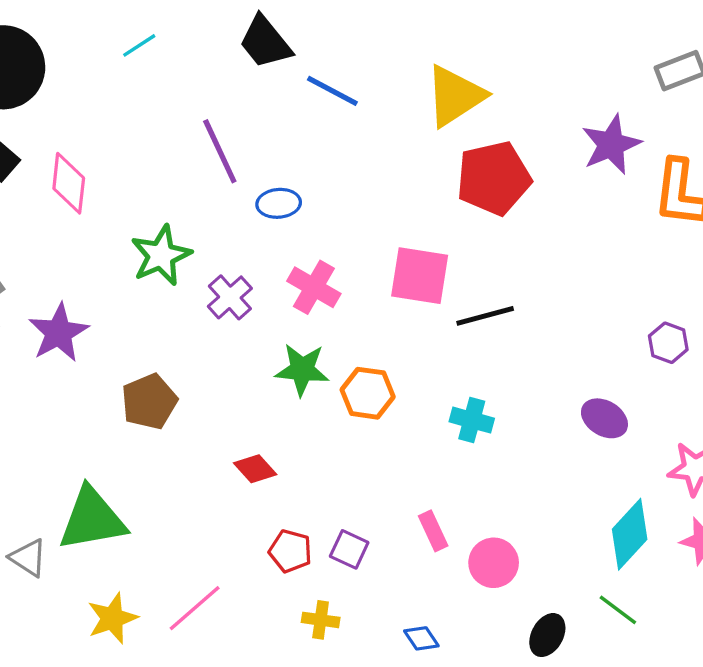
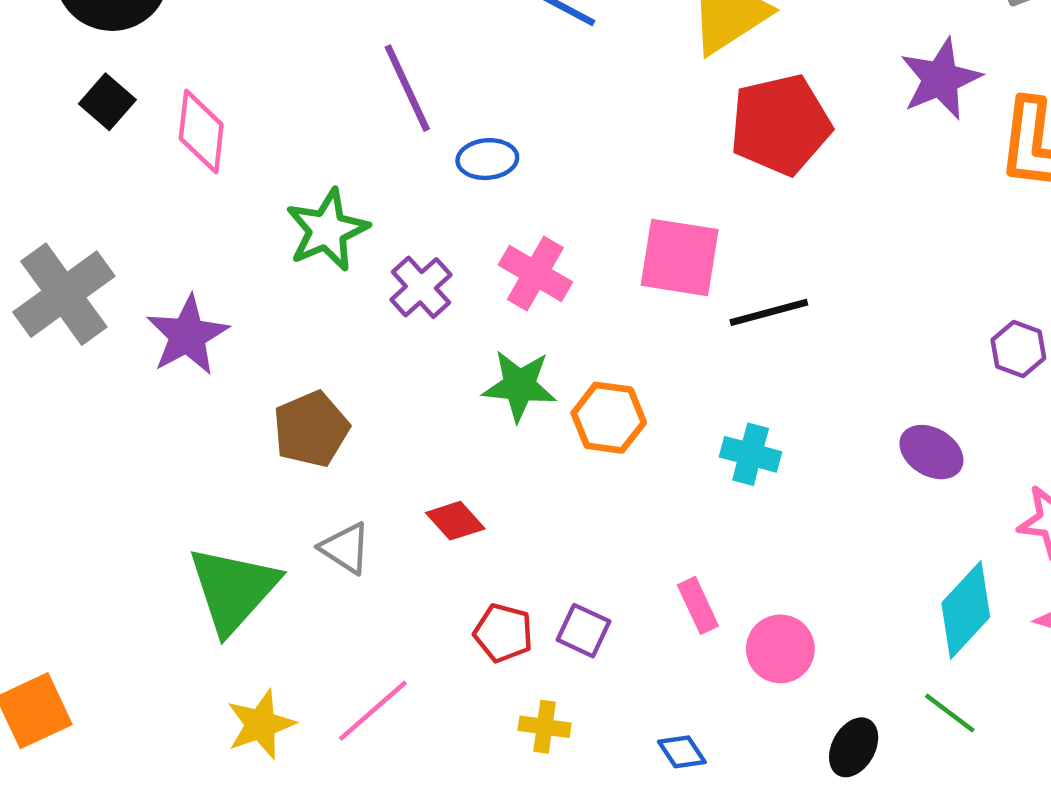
green triangle: (92, 519) -> (233, 589), turned -38
gray triangle: (28, 558) -> (345, 548), moved

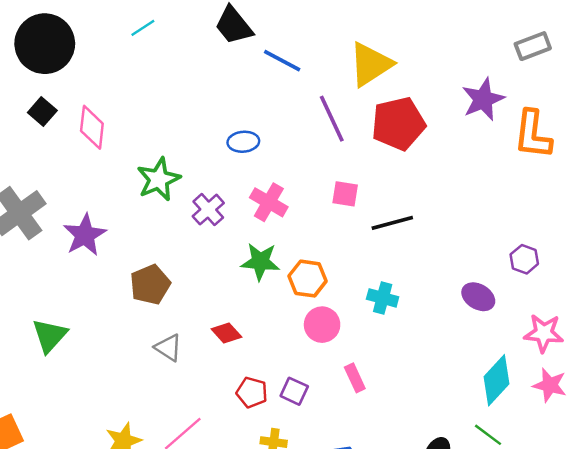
purple line: (407, 88) -> (332, 119), moved
pink square: (680, 257) -> (345, 194), size x0.6
purple hexagon: (1018, 349) -> (524, 259), moved
green triangle: (233, 589) -> (50, 336), moved, size x0.7
pink circle: (780, 649) -> (322, 325), moved

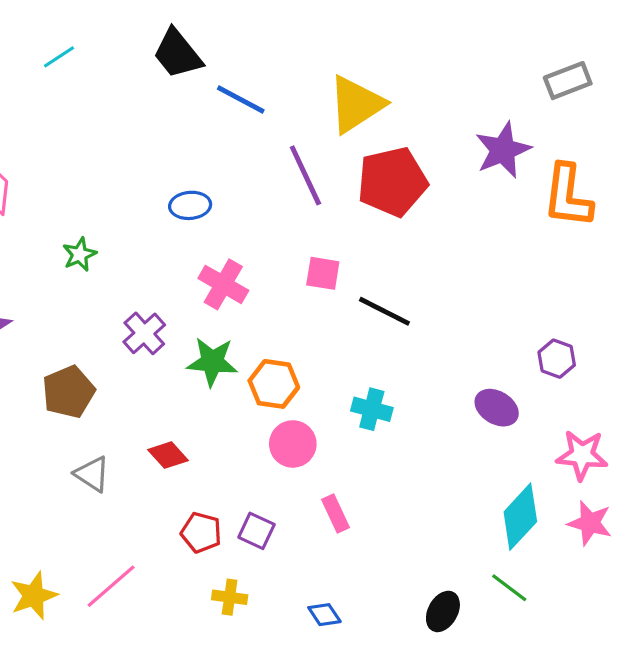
green star: (159, 179) -> (80, 254), size x0.6
purple cross: (208, 210) -> (144, 333), moved
black line: (392, 223) -> (384, 311), turned 42

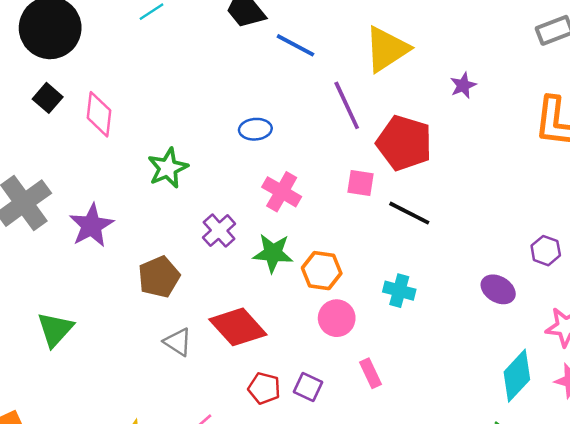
purple star: (503, 150) -> (463, 85), moved, size x0.6
red pentagon: (392, 182) -> (404, 143), moved, turned 30
green star: (80, 254) -> (168, 168), size x1.5
red diamond: (168, 455) -> (238, 327), size x1.8

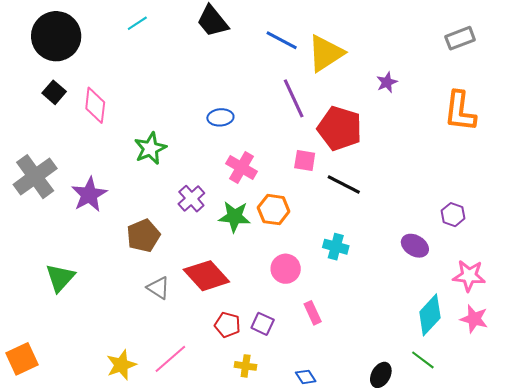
blue line: (295, 45) -> (282, 40), moved
orange hexagon: (322, 271) -> (274, 210), moved

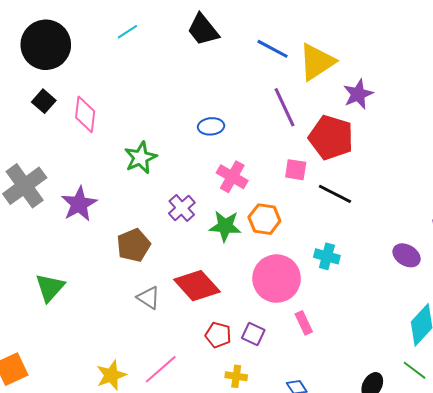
purple star: (387, 82) -> (358, 94), moved, size x1.4
pink circle: (286, 269) -> (277, 279), size x1.6

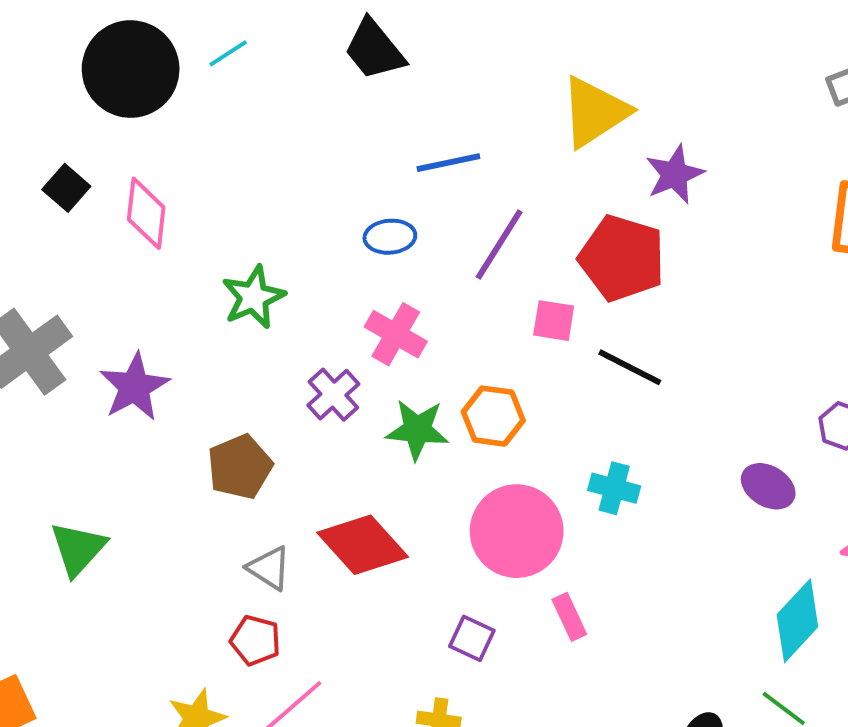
black circle: (46, 45) -> (131, 69), moved
blue line: (273, 49) -> (448, 163), moved, turned -40
purple line: (285, 107) -> (499, 244), moved, turned 57
pink cross: (232, 177) -> (396, 334), moved
red pentagon: (218, 335) -> (255, 640), moved

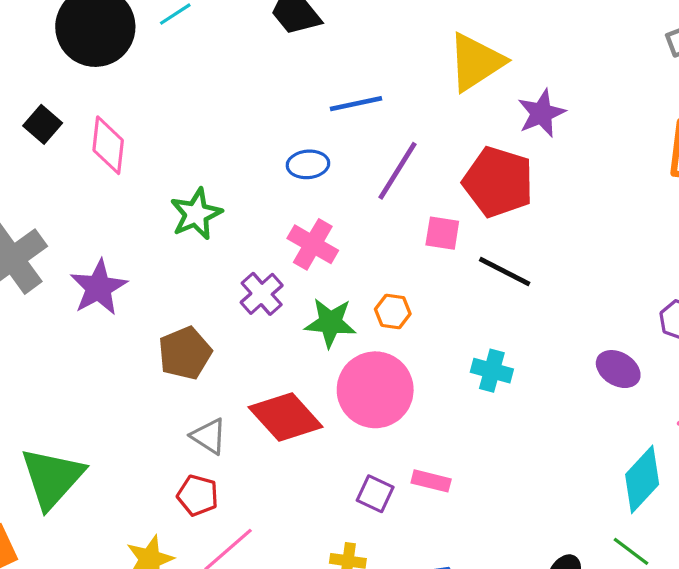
orange hexagon: (493, 416) -> (393, 311), size x0.7
pink circle: (517, 531) -> (375, 390), moved
green triangle: (78, 549) -> (52, 478), moved, size x1.4
pink rectangle: (569, 617) -> (431, 481), moved, turned -51

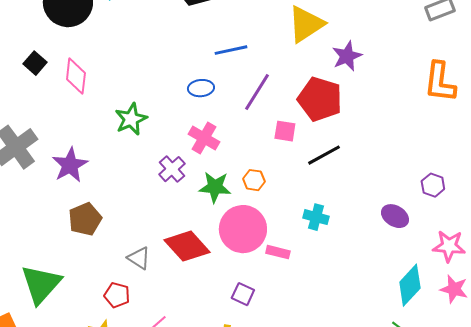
black line: (505, 272) -> (324, 155), turned -56
brown pentagon: (185, 353) -> (85, 219), moved
pink rectangle: (431, 481) -> (278, 252), moved
red pentagon: (198, 495) -> (117, 295), moved

